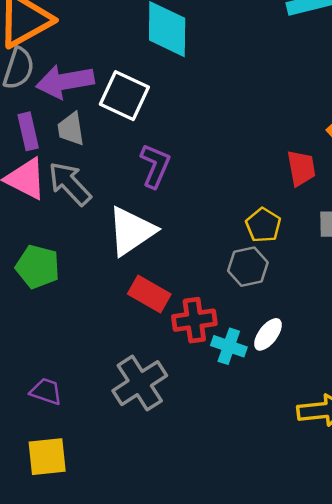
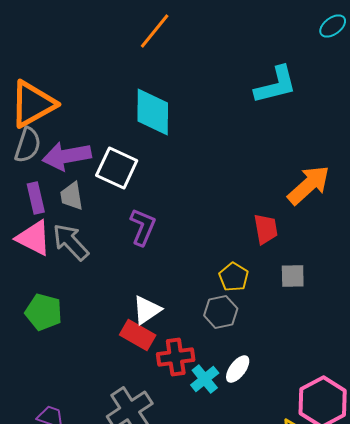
white triangle: (131, 231) -> (147, 310), moved, size x0.7
cyan cross: (229, 346) -> (205, 379), turned 32

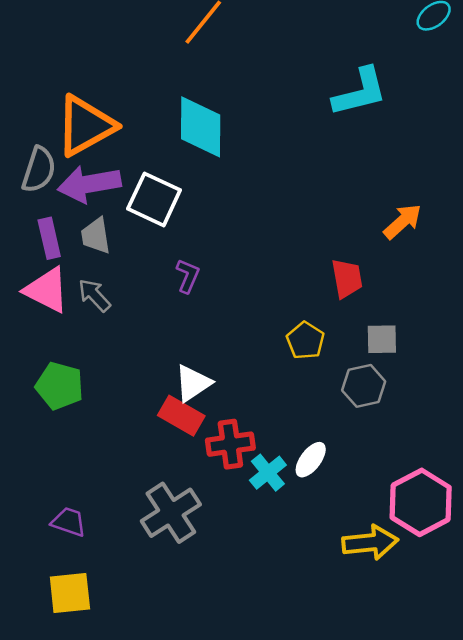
orange triangle: (33, 104) -> (85, 126), moved
orange arrow: (309, 185) -> (403, 221), size x0.7
purple L-shape: (143, 227) -> (188, 276), size x0.7
gray arrow: (71, 242) -> (94, 295), size x0.7
gray hexagon: (221, 312) -> (364, 386), moved

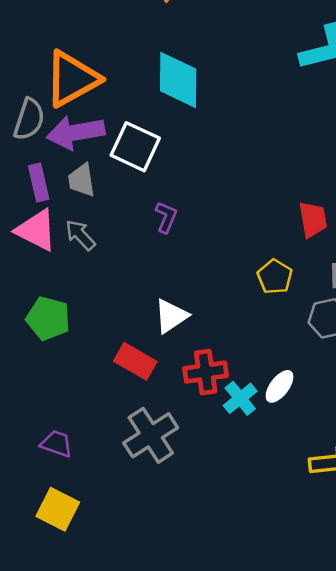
red rectangle: (181, 416) -> (135, 361), moved
yellow square: (70, 593) -> (58, 509), turned 33

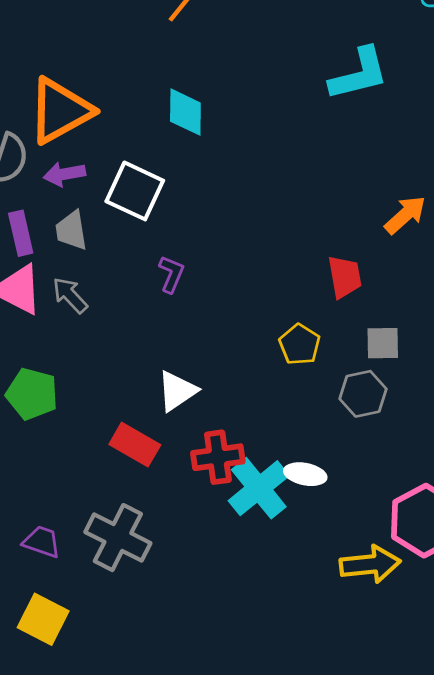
cyan diamond: (178, 80) -> (185, 112), size x0.7
purple arrow: (76, 132) -> (64, 174), size x0.6
white ellipse: (280, 386) -> (305, 474), turned 64
cyan cross: (240, 398) -> (259, 488), size x1.5
gray cross: (151, 435) -> (118, 538), moved, turned -30

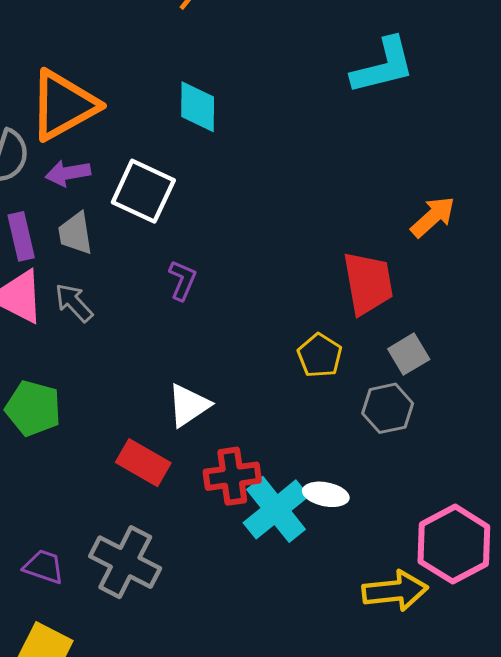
red trapezoid: (345, 277) -> (368, 283), size x1.4
gray square: (383, 343) -> (409, 354), turned -30

